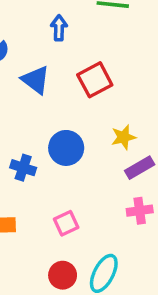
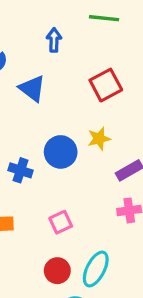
red square: (95, 80) -> (106, 85), moved
yellow star: (124, 137) -> (99, 139), moved

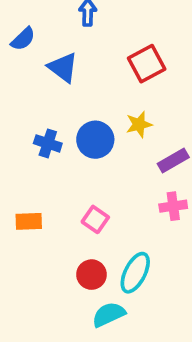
blue cross: (21, 170) -> (48, 143), moved
pink square: (61, 222) -> (95, 219), turned -30

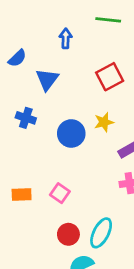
blue triangle: (63, 67) -> (47, 80), turned 30
blue cross: (48, 143) -> (26, 118), moved
pink square: (95, 219) -> (60, 193), moved

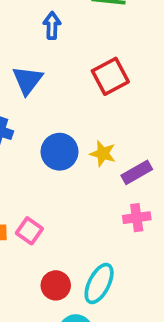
yellow star: (104, 122) -> (103, 154), moved, turned 30
pink square: (60, 193) -> (29, 231), moved

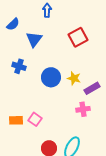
pink cross: (137, 218) -> (83, 109), moved

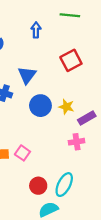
blue triangle: (34, 39) -> (27, 75), moved

